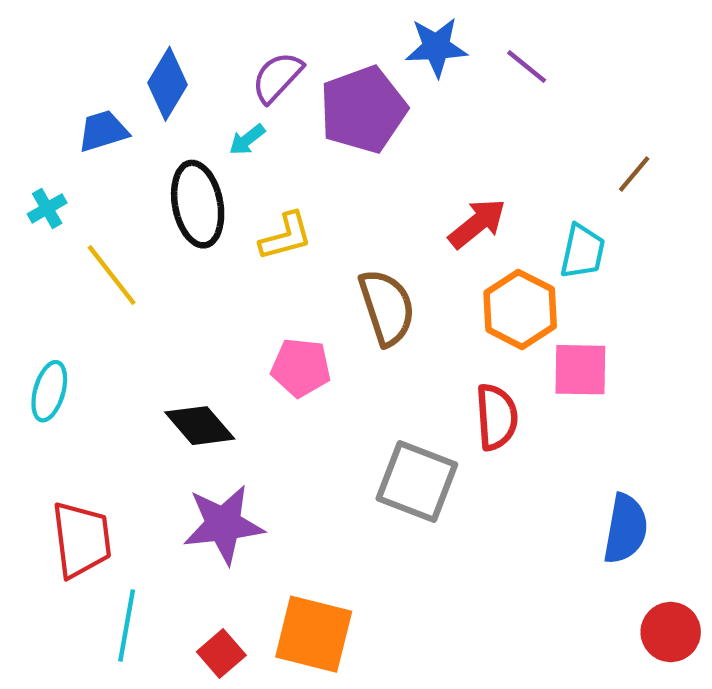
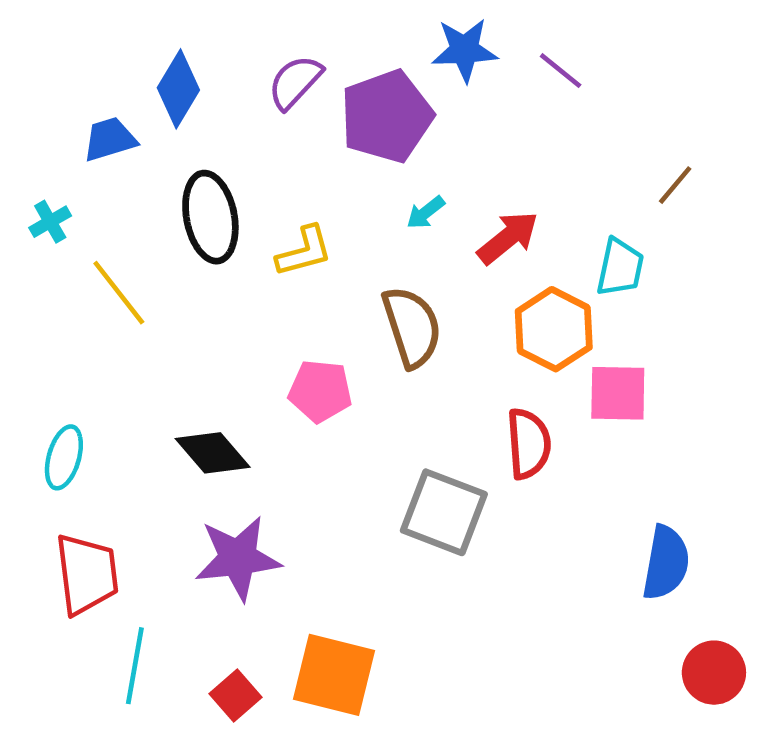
cyan arrow: (247, 140) -> (426, 212), moved
cyan ellipse: (49, 391) -> (64, 457), moved

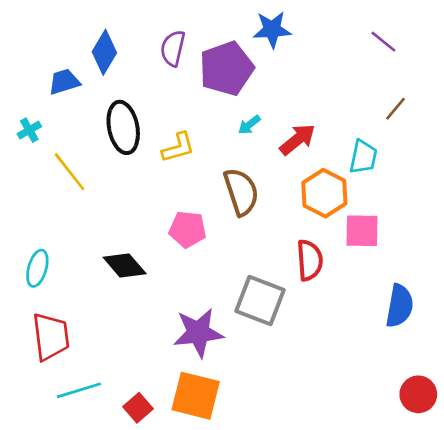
purple line: (561, 71) -> (383, 42), moved
purple semicircle: (295, 82) -> (173, 48), turned -30
purple star: (238, 558) -> (198, 333), moved
blue semicircle: (666, 563) -> (400, 306), moved
cyan line: (135, 666) -> (79, 390), turned 63

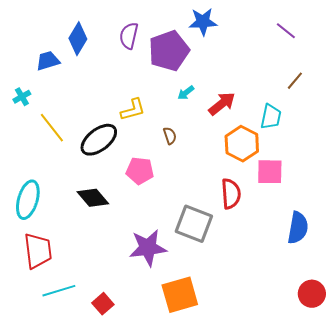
black ellipse: (123, 127) -> (99, 140), moved, turned 63
brown semicircle: (241, 192) -> (170, 136), moved, size x0.5
cyan ellipse: (37, 268) -> (28, 200), size x1.4
orange square: (196, 396) -> (180, 295), moved, turned -30

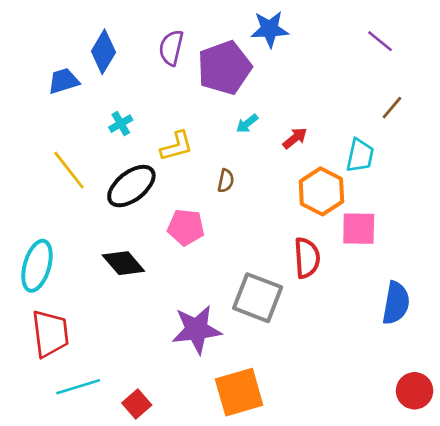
cyan cross: (22, 97) -> (121, 124), moved
red arrow: (222, 104) -> (295, 138), size x0.7
brown semicircle: (170, 136) -> (226, 181), turned 30

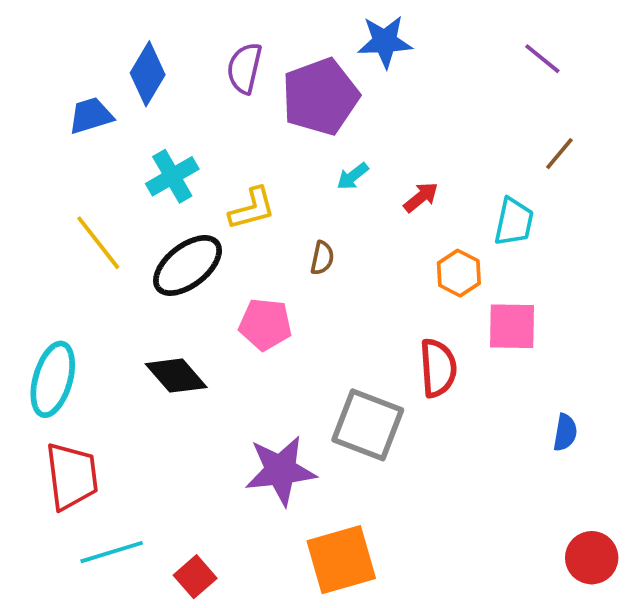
cyan cross: (121, 124) -> (172, 176), size x1.5
orange hexagon: (321, 191) -> (459, 273), size x0.7
blue semicircle: (396, 303) -> (565, 432), size x0.6

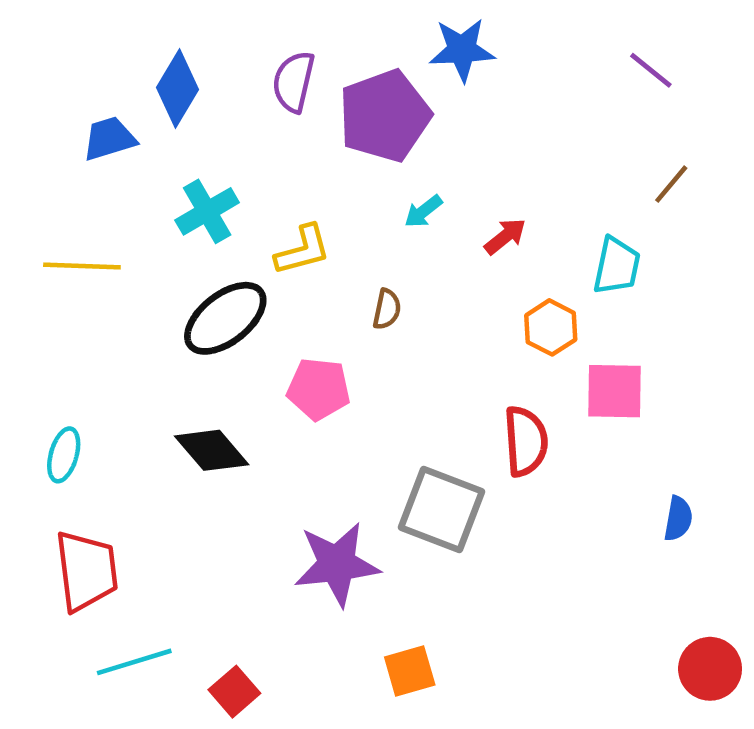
yellow line: (98, 243) -> (82, 266), moved, turned -50
cyan ellipse: (53, 379) -> (64, 455), size x0.6
orange square: (341, 560) -> (410, 671), size x0.6

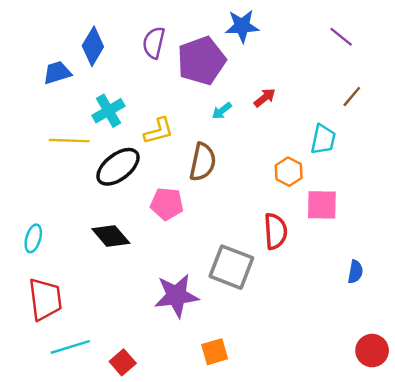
red arrow: (505, 236) -> (265, 98), moved
yellow line: (82, 266) -> (69, 141), moved
brown semicircle: (387, 309) -> (203, 162), size x1.8

